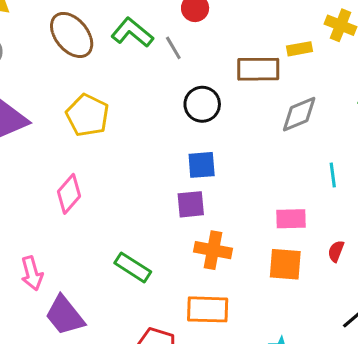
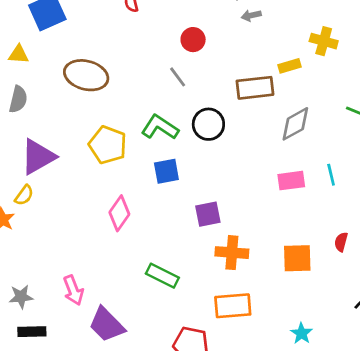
green L-shape: (132, 32) -> (160, 127), moved
brown ellipse: (72, 35) -> (86, 75), turned -30
blue square: (202, 165) -> (166, 171), moved
pink diamond: (69, 194) -> (119, 213), moved
pink rectangle: (291, 219) -> (291, 181), moved

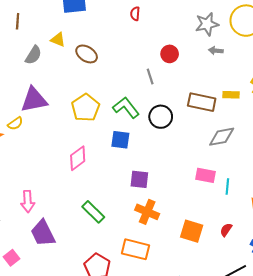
yellow triangle: (19, 54) -> (58, 40), moved
brown ellipse: (86, 75) -> (87, 54), size x0.7
cyan line: (331, 175) -> (227, 186), moved

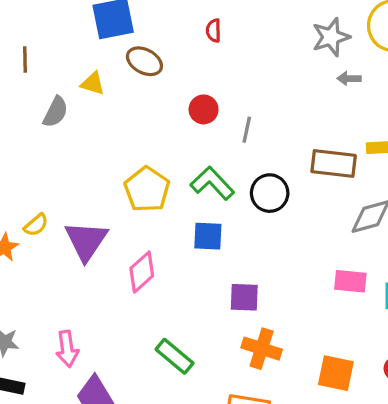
brown ellipse: (87, 54) -> (144, 61), moved
red circle: (170, 54) -> (204, 109), moved
gray line: (150, 76) -> (247, 130), turned 35
purple triangle: (34, 100) -> (86, 241), moved, turned -40

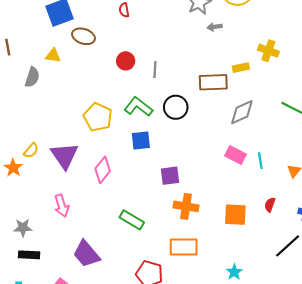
pink rectangle: (350, 281) -> (235, 155), turned 30
pink arrow: (67, 349) -> (62, 206), moved

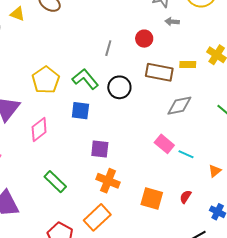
red circle: (126, 61) -> (144, 39), moved
cyan line: (260, 161) -> (186, 154), turned -70
orange rectangle: (184, 247) -> (97, 217), turned -56

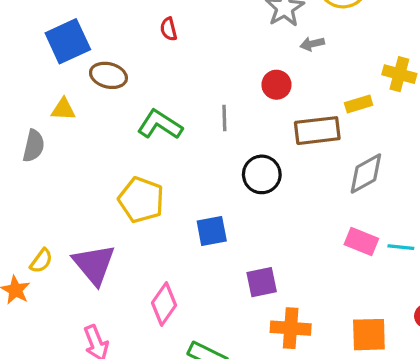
green L-shape: (85, 79) -> (160, 125), moved
pink diamond: (39, 130) -> (164, 304), moved

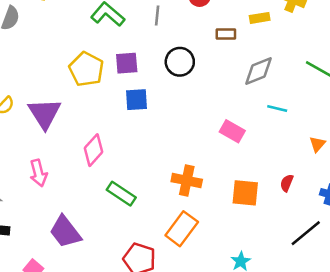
brown rectangle: (317, 131) -> (226, 34), size x0.6
pink rectangle: (361, 241) -> (232, 131), moved
cyan line: (401, 247) -> (277, 109), moved
purple square: (262, 282) -> (127, 63), moved

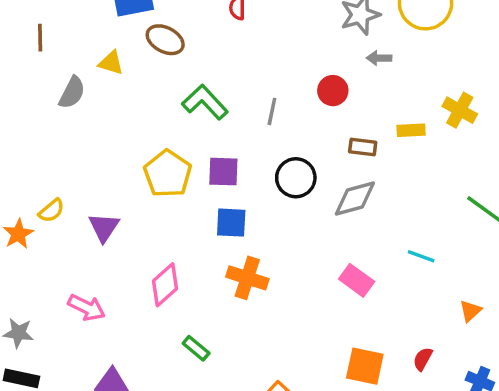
gray diamond: (258, 71) -> (355, 198), moved
purple triangle: (44, 113) -> (104, 227), size x0.7
pink arrow: (38, 173) -> (87, 308), turned -56
orange cross: (187, 181) -> (247, 278), moved
green rectangle: (121, 194) -> (196, 348), size x0.7

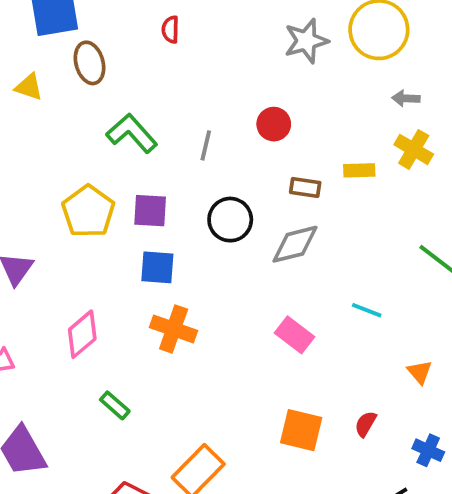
brown ellipse: (165, 40) -> (90, 63), turned 45
gray arrow: (379, 58) -> (406, 98), moved
orange triangle: (470, 311) -> (420, 372), turned -30

